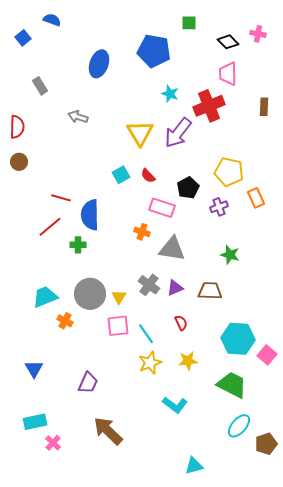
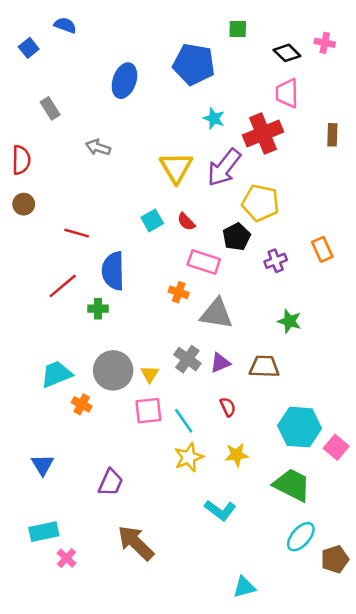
yellow pentagon: (229, 172) -> (261, 203), moved
red line: (61, 198) -> (77, 233), moved

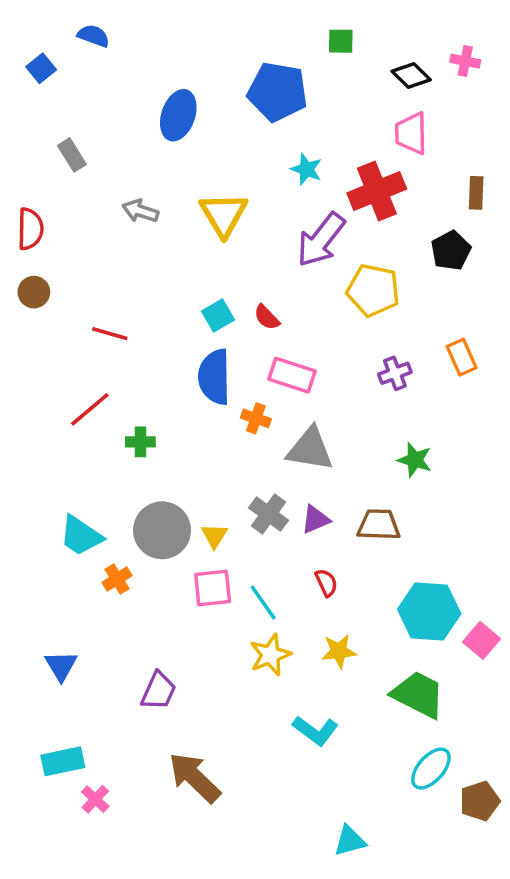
yellow triangle: (176, 168) -> (223, 214), moved
black pentagon: (237, 237) -> (451, 251), moved
blue semicircle: (113, 271) -> (214, 377), moved
cyan trapezoid: (56, 374) -> (81, 536), turned -124
orange cross: (82, 404) -> (117, 579), turned 30

